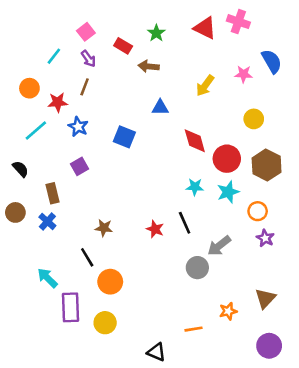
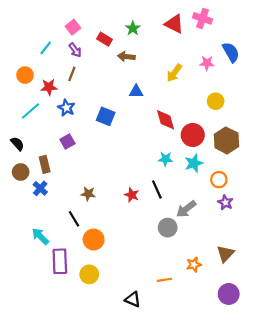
brown circle: (15, 212) -> (21, 172), moved

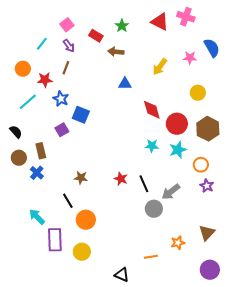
blue square: (106, 116) -> (81, 115), moved
black line: (157, 189) -> (144, 184), moved

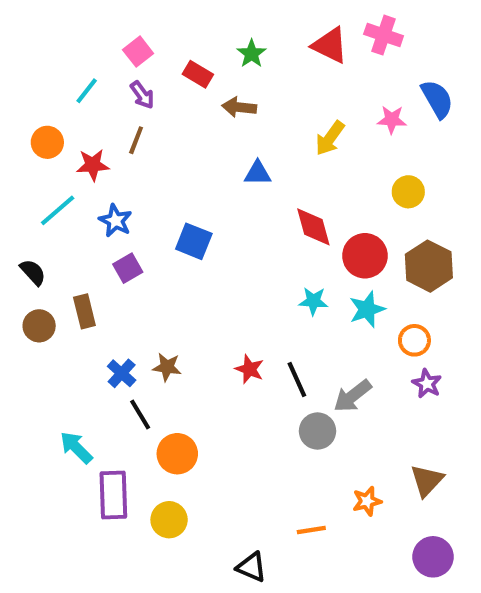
blue star: (61, 99) -> (115, 221), moved
blue square: (81, 115) -> (194, 241), moved
blue cross: (37, 173) -> (122, 373), moved

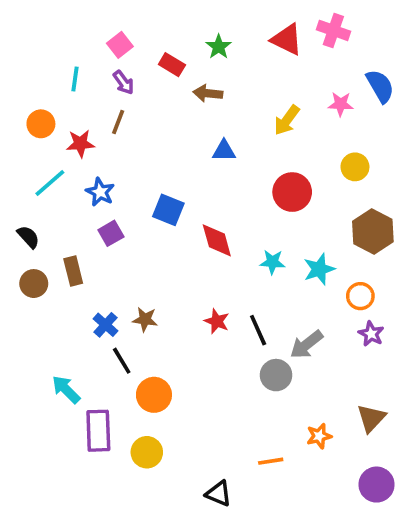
cyan line: (87, 91) -> (75, 79), turned -30
red diamond: (313, 227) -> (217, 240), moved
red circle: (365, 256) -> (292, 192), moved

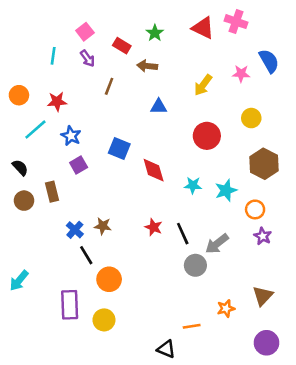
brown line: (118, 122) -> (109, 86), moved
orange circle: (41, 124) -> (19, 95), moved
cyan arrow: (66, 389) -> (19, 281), moved, turned -95
black triangle: (219, 494) -> (166, 349), moved

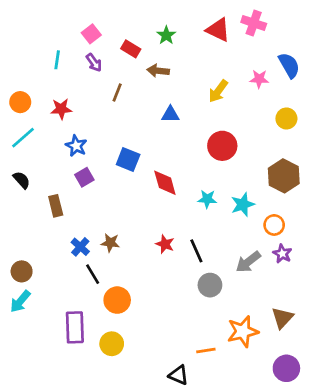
yellow circle: (251, 118) -> (286, 119), moved
cyan line: (35, 129) -> (23, 138), moved
brown circle: (24, 201) -> (22, 271), moved
gray arrow: (217, 244) -> (248, 262), moved
orange star: (226, 308) -> (243, 331), size x1.6

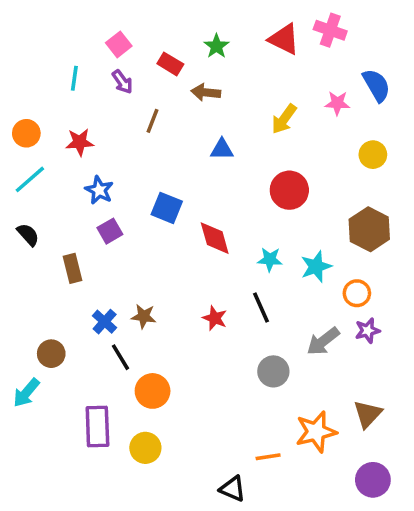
black line: (196, 251) -> (261, 307), moved
purple star: (282, 254) -> (368, 331), turned 30
brown circle: (22, 271) -> (51, 354), moved

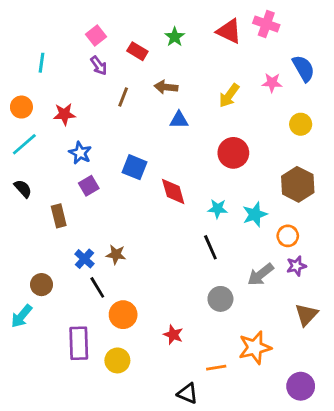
cyan line: (74, 78) -> (41, 63), moved
brown arrow: (206, 92) -> (166, 87), moved
red star: (215, 318) -> (173, 335), moved
brown triangle: (368, 414) -> (306, 315), moved

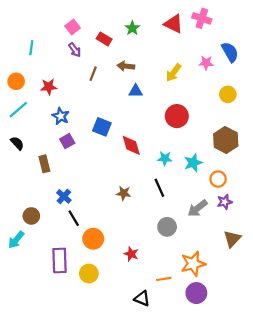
brown star: (116, 255) -> (124, 193), moved
purple circle: (301, 386) -> (196, 293), moved

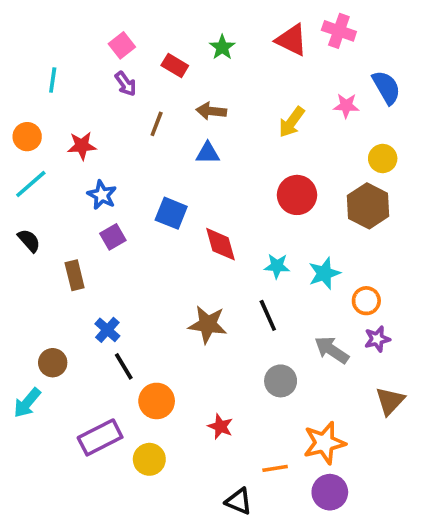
blue triangle: (136, 91) -> (208, 153), moved
brown hexagon: (226, 140) -> (368, 206), moved
brown star: (124, 193) -> (208, 324), size x1.5
gray arrow: (197, 208) -> (332, 350), turned 72
purple rectangle: (60, 260) -> (100, 437), turned 65

